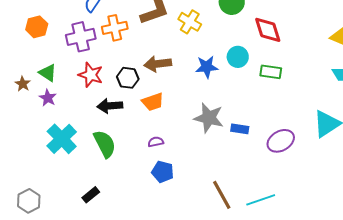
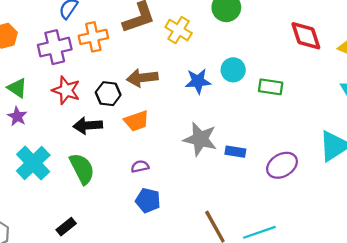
red diamond: (268, 30) -> (306, 36), moved

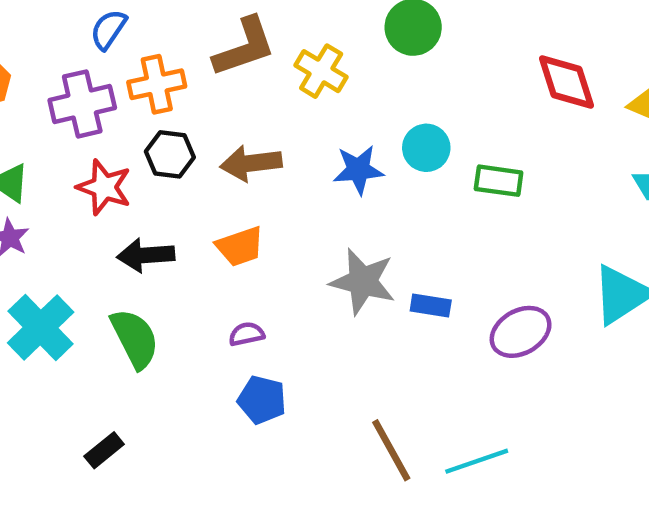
black hexagon: (108, 94) -> (170, 154), moved

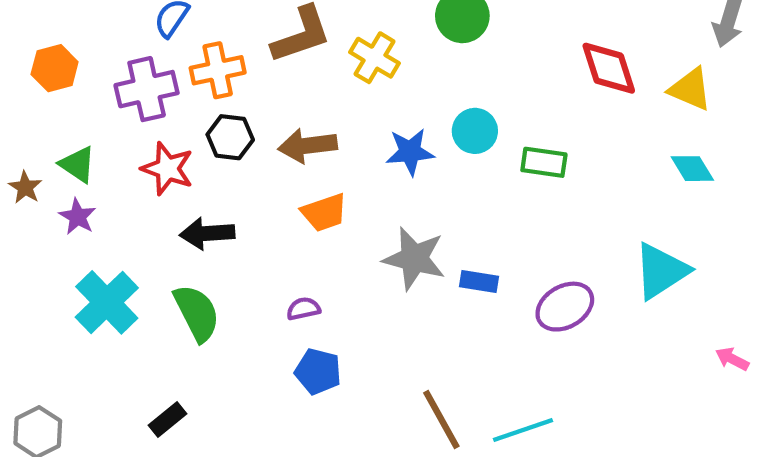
orange trapezoid: (240, 246) -> (324, 212), moved

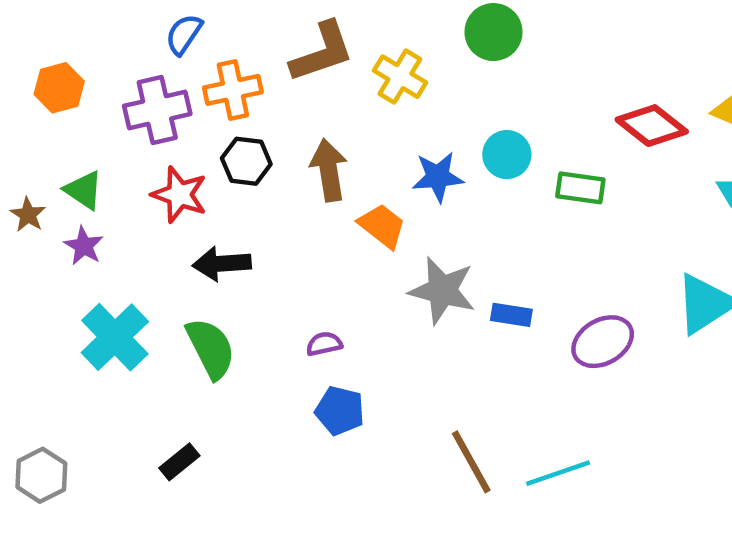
red diamond: (609, 68) -> (652, 126), moved, turned -34
brown arrow: (308, 146) -> (329, 170), turned 88
orange trapezoid: (324, 212) -> (382, 226), moved, turned -123

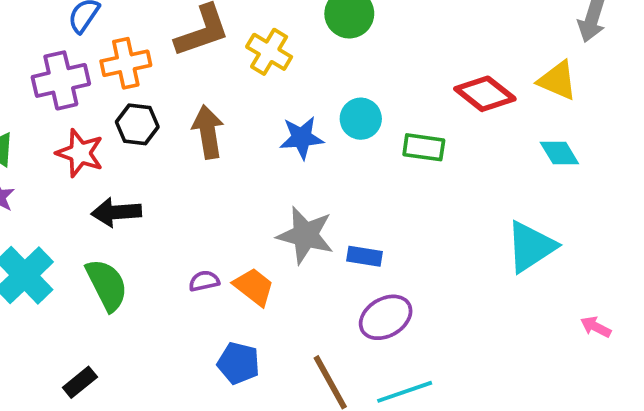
orange trapezoid: (382, 226) -> (254, 287), moved
purple ellipse: (603, 342) -> (386, 317), moved
blue pentagon: (340, 411) -> (239, 363), moved

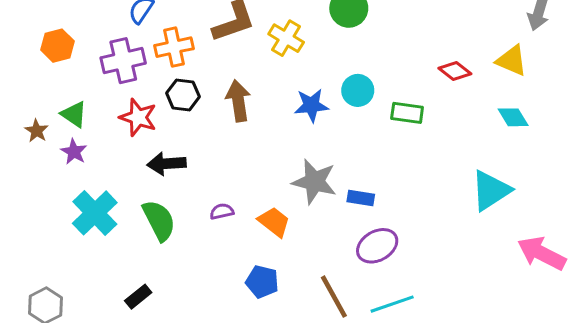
red diamond: (485, 94) -> (455, 71), size x0.7
purple semicircle: (204, 281) -> (222, 211), moved
pink arrow: (596, 327) -> (542, 253), size x2.0

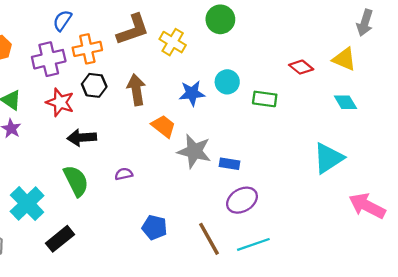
cyan cross: (95, 213) -> (27, 204), moved
orange trapezoid: (274, 222) -> (164, 126), moved
black rectangle: (138, 297) -> (60, 239), size x1.4

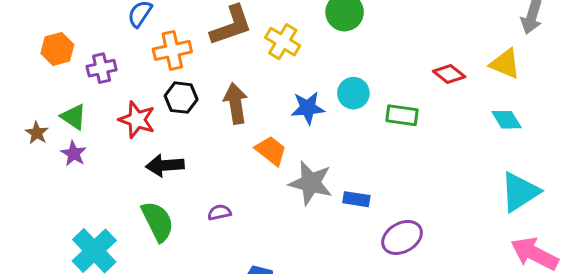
purple cross: (49, 59) -> (102, 68), moved, size x0.7
cyan triangle: (328, 158) -> (520, 192), moved
purple ellipse: (242, 200) -> (402, 237), moved

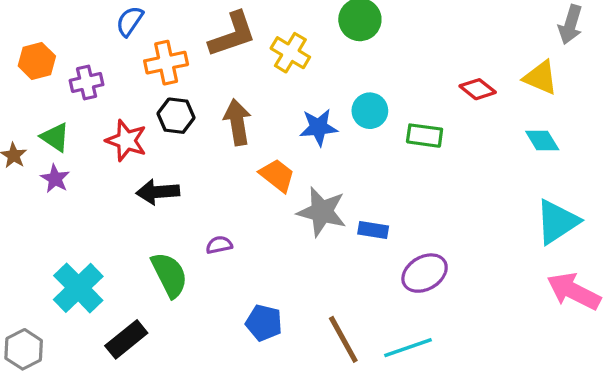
green semicircle: (158, 221) -> (169, 275), moved

